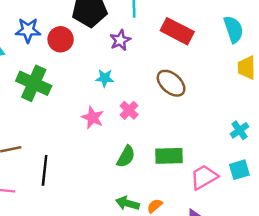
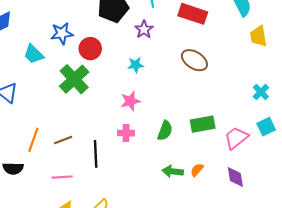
red circle: (61, 39) -> (90, 49), moved
green cross: (34, 83) -> (74, 79), turned 32
pink cross: (129, 110) -> (126, 133), moved, turned -35
pink star: (93, 118) -> (130, 101), turned -30

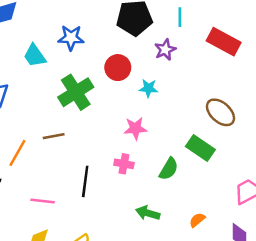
red circle: (90, 49) -> (118, 68), moved
brown ellipse: (194, 60) -> (220, 112), moved
green rectangle: (203, 124) -> (200, 148), moved, turned 35
brown line: (63, 140) -> (54, 136), moved
green arrow: (173, 171) -> (148, 213), moved

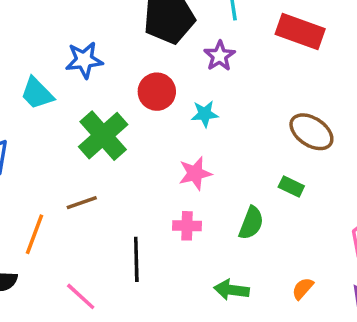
green rectangle: (200, 148) -> (291, 187), size x0.6
pink line: (43, 201) -> (81, 296), turned 45

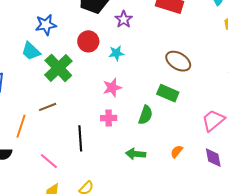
cyan trapezoid: (37, 93) -> (31, 51), moved
green rectangle: (291, 187) -> (168, 93), size x1.5

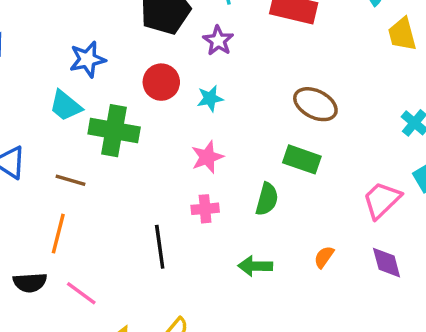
green cross: (58, 68) -> (114, 131), turned -32
brown line: (48, 107) -> (70, 180), moved, turned 42
pink line: (49, 161) -> (81, 293), moved

